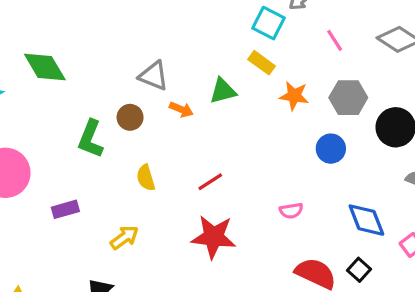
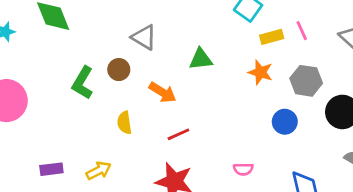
yellow rectangle: (262, 63) -> (272, 37), moved, turned -60
orange arrow: (181, 109) -> (163, 92), moved, size x1.4
purple rectangle: (65, 209) -> (51, 169), moved

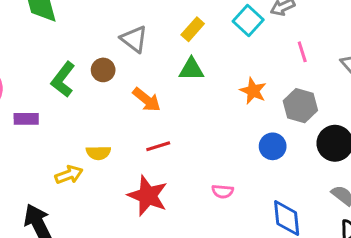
yellow rectangle: (272, 37) -> (193, 29), moved, turned -40
yellow semicircle: (124, 123) -> (98, 153), moved, turned -90
purple rectangle: (51, 169) -> (26, 119), moved

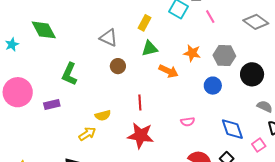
pink line: (302, 52) -> (210, 17), moved
brown circle: (103, 70) -> (118, 66), moved
orange arrow: (147, 100) -> (168, 71), moved
red line: (158, 146) -> (140, 102), turned -63

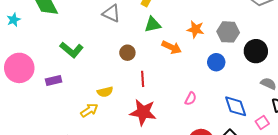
brown circle: (118, 66) -> (127, 53), moved
green L-shape: (69, 74) -> (72, 50), turned -75
pink semicircle: (188, 122) -> (191, 99), turned -56

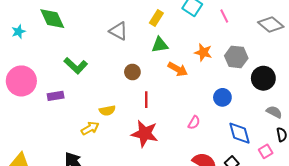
blue circle: (216, 62) -> (222, 97), moved

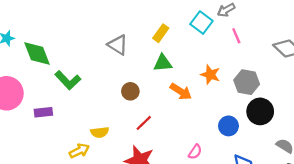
green diamond: (52, 19) -> (37, 53), moved
black circle: (263, 78) -> (260, 111), moved
red line: (146, 100) -> (144, 123), turned 42

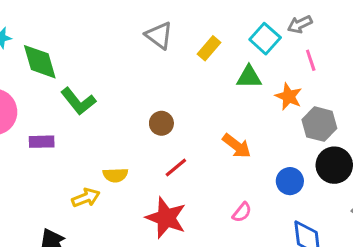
gray triangle: (118, 45) -> (159, 35), moved
green triangle: (163, 63) -> (249, 77), moved
orange star: (210, 75) -> (289, 96), moved
orange arrow: (181, 92) -> (237, 146), moved

